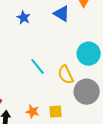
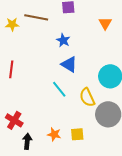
blue triangle: (62, 14) -> (69, 64), moved
blue star: (24, 18) -> (63, 40), moved

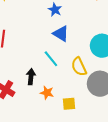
orange star: (54, 134) -> (47, 93), moved
black arrow: (27, 141) -> (31, 77), moved

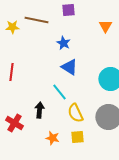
yellow semicircle: (79, 67) -> (75, 113), moved
orange star: (47, 93) -> (52, 138), moved

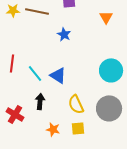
yellow star: (12, 27) -> (13, 10), moved
blue triangle: (69, 67) -> (58, 75), moved
cyan line: (59, 92) -> (35, 73), moved

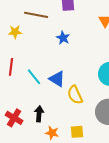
yellow star: (13, 10) -> (15, 32), moved
black arrow: (40, 101) -> (39, 114), moved
yellow semicircle: (76, 104) -> (75, 95), moved

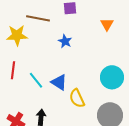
yellow star: (15, 32) -> (17, 35), size x1.5

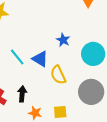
blue star: (65, 41) -> (63, 40), moved

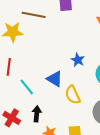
cyan line: (17, 57) -> (27, 87), moved

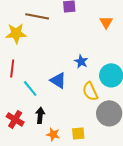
yellow semicircle: (73, 95) -> (90, 91), moved

